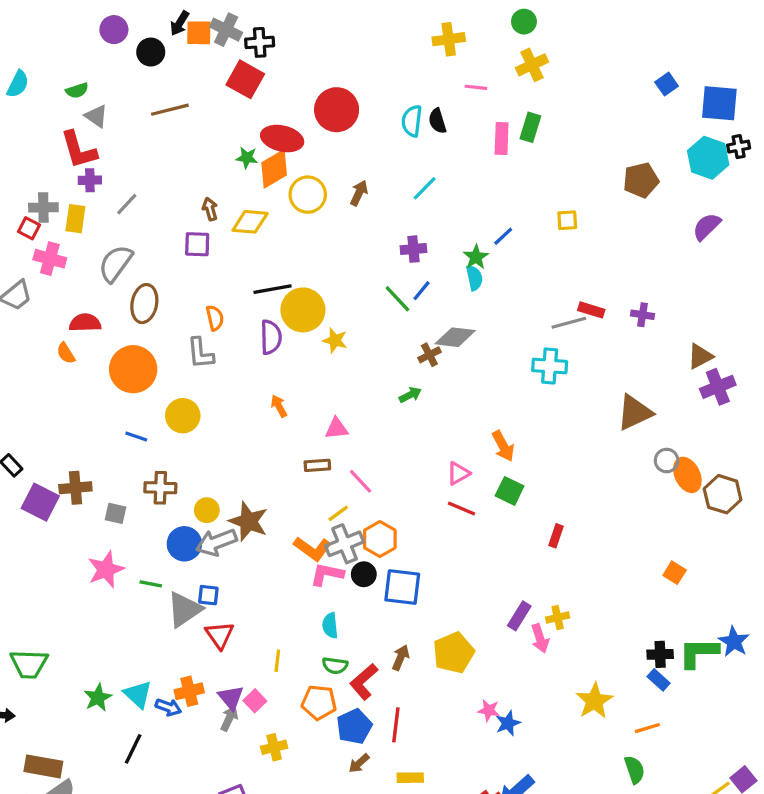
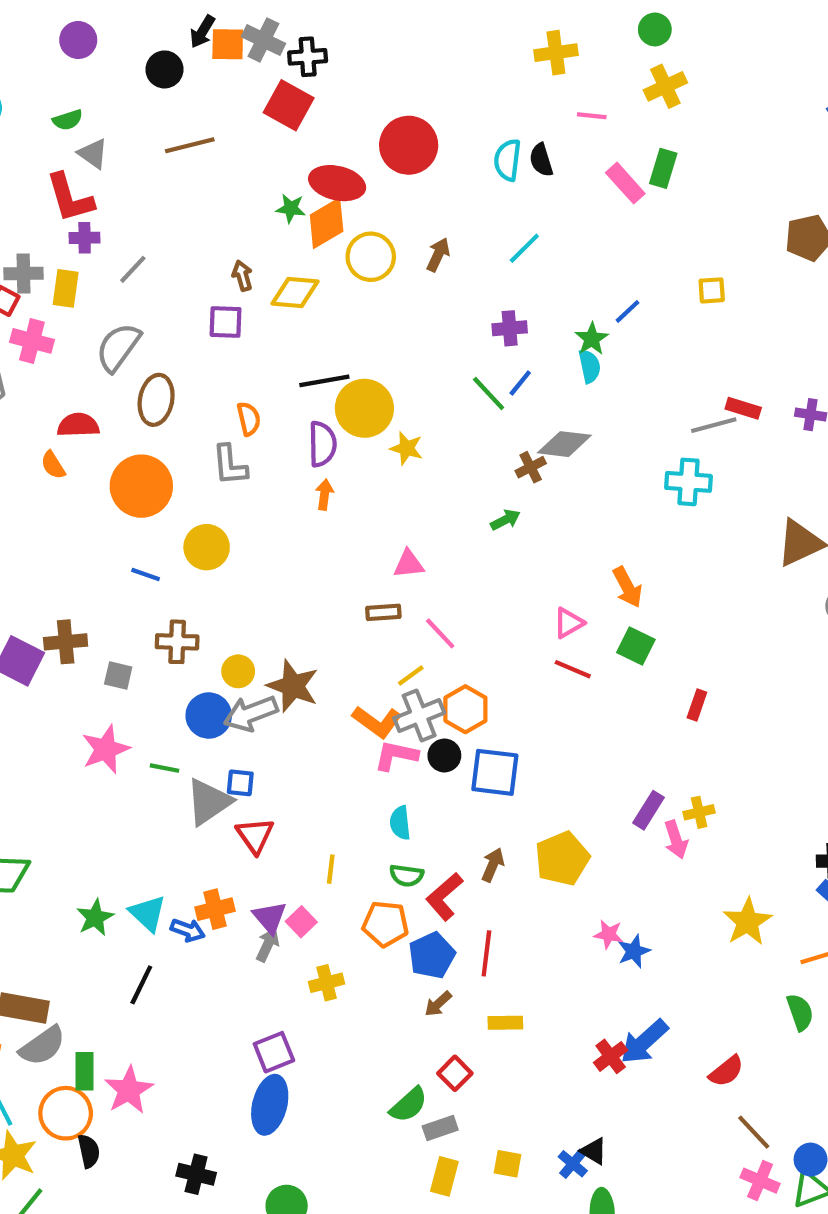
purple circle: (114, 30) -> (78, 40), moved
pink rectangle: (502, 139) -> (625, 183), turned -44
orange arrow: (279, 406) -> (324, 495), moved, turned 35

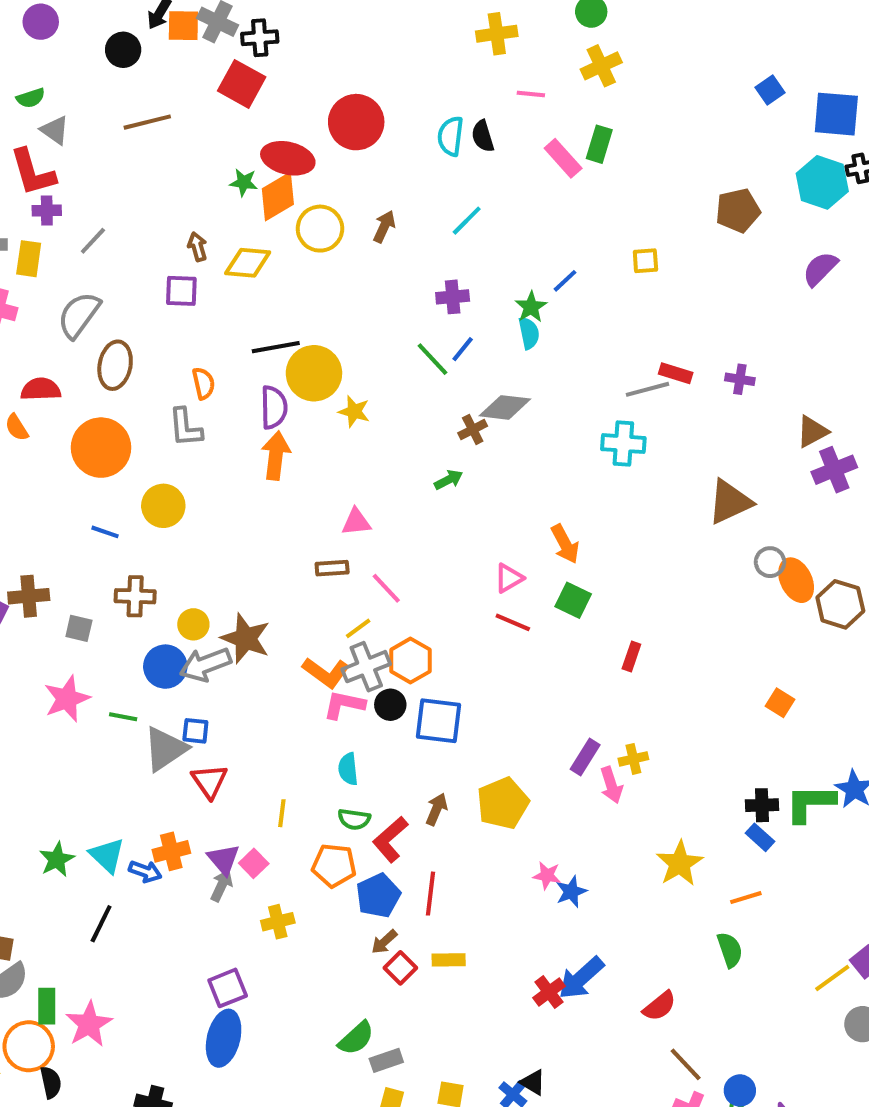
orange arrow: (324, 495) -> (276, 456), size x1.6
red square: (455, 1073) -> (400, 968), moved

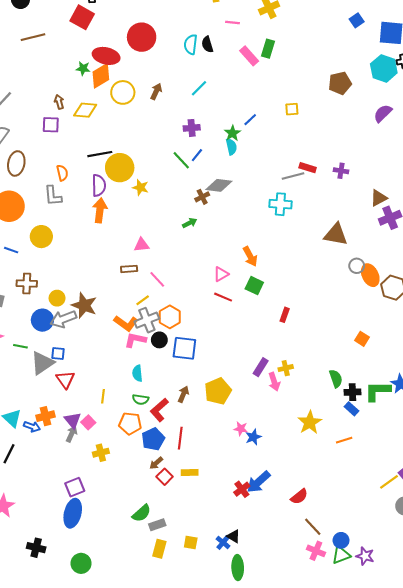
brown triangle: (730, 502) -> (336, 234), turned 35
green semicircle: (730, 950) -> (336, 379), moved

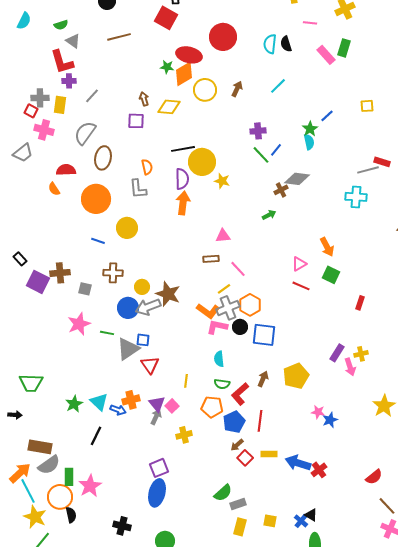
purple cross: (192, 128) -> (258, 131), moved
blue arrow: (259, 482) -> (298, 463), moved, turned 60

